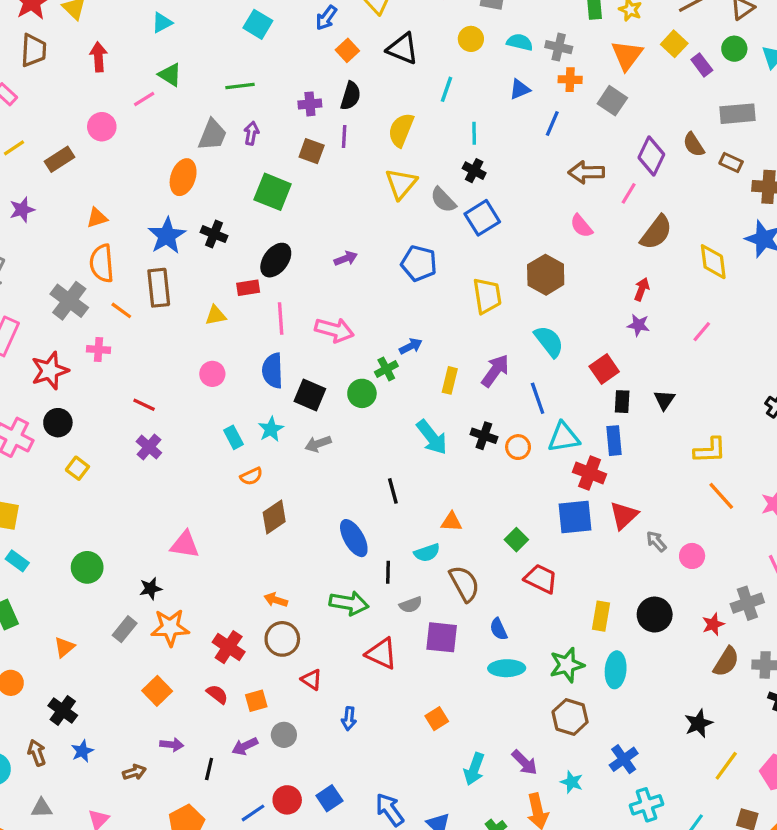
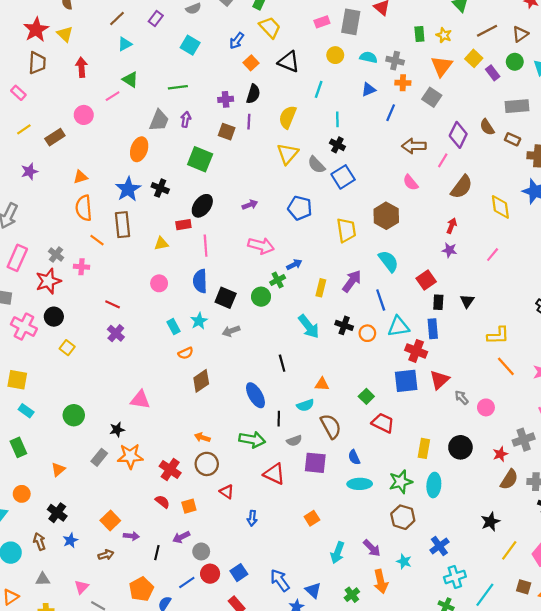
gray cross: (69, 301) -> (56, 255), moved, size x0.6
pink arrow: (334, 330) -> (261, 246), moved
orange square: (157, 691) -> (110, 520), moved
gray circle: (284, 735) -> (201, 551), moved

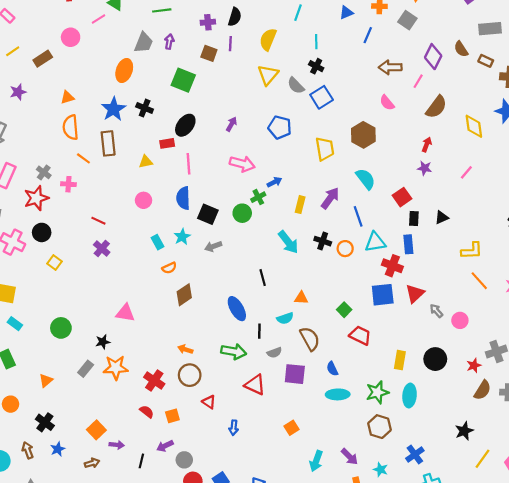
purple arrow: (250, 205) -> (231, 124), turned -40
black triangle: (467, 301) -> (442, 217), turned 32

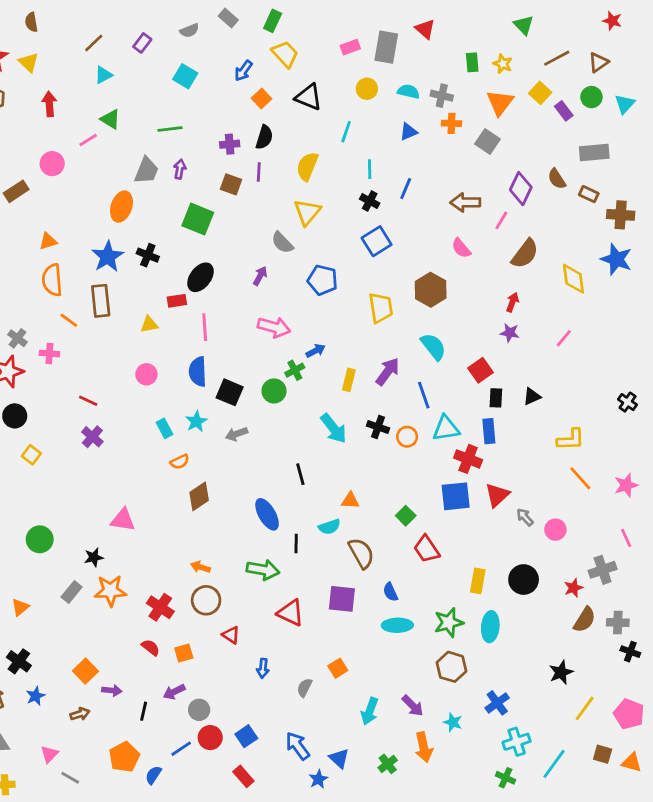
blue line: (368, 35) -> (406, 189), moved
gray semicircle: (296, 86) -> (282, 243), moved
red trapezoid: (360, 335) -> (426, 549), turned -150
gray semicircle: (274, 353) -> (304, 688), moved, turned 136

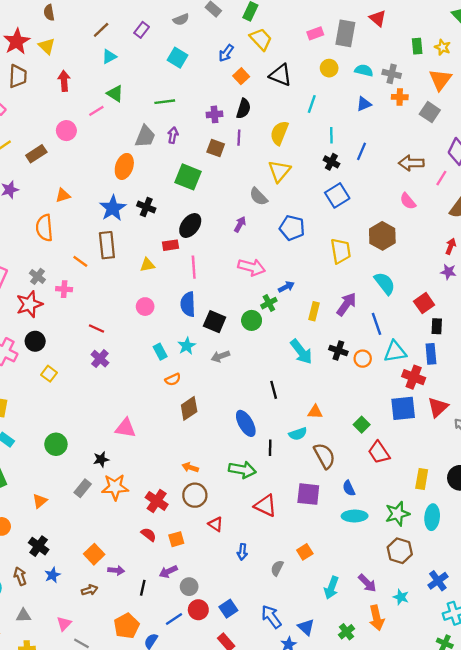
orange semicircle: (52, 280) -> (44, 228), moved

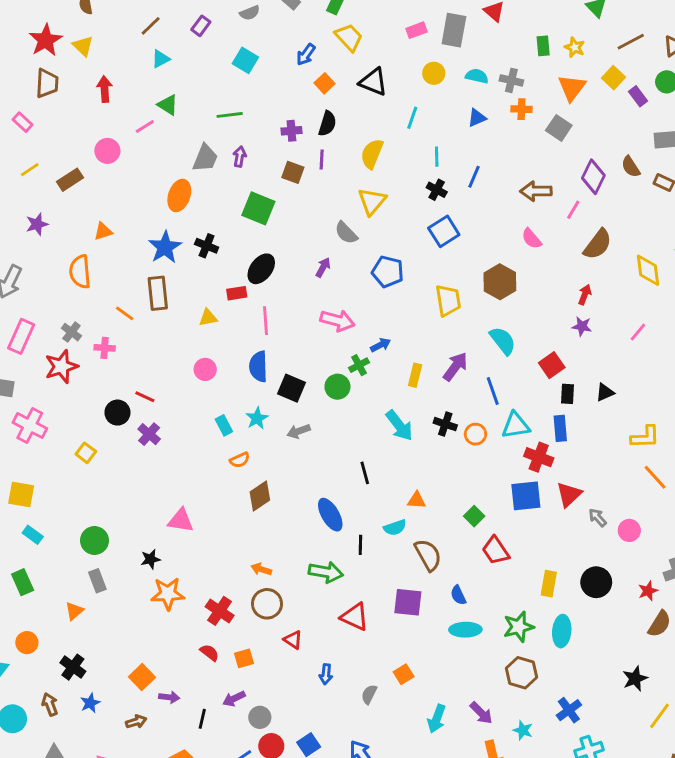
black circle: (35, 341) -> (117, 413), moved
gray rectangle: (83, 488) -> (97, 581), moved, turned -60

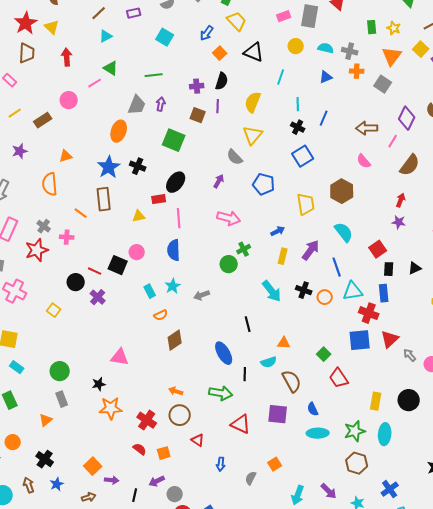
purple rectangle: (201, 26) -> (134, 13), turned 40
blue arrow: (381, 345) -> (278, 231), moved
black square: (291, 388) -> (118, 265), moved

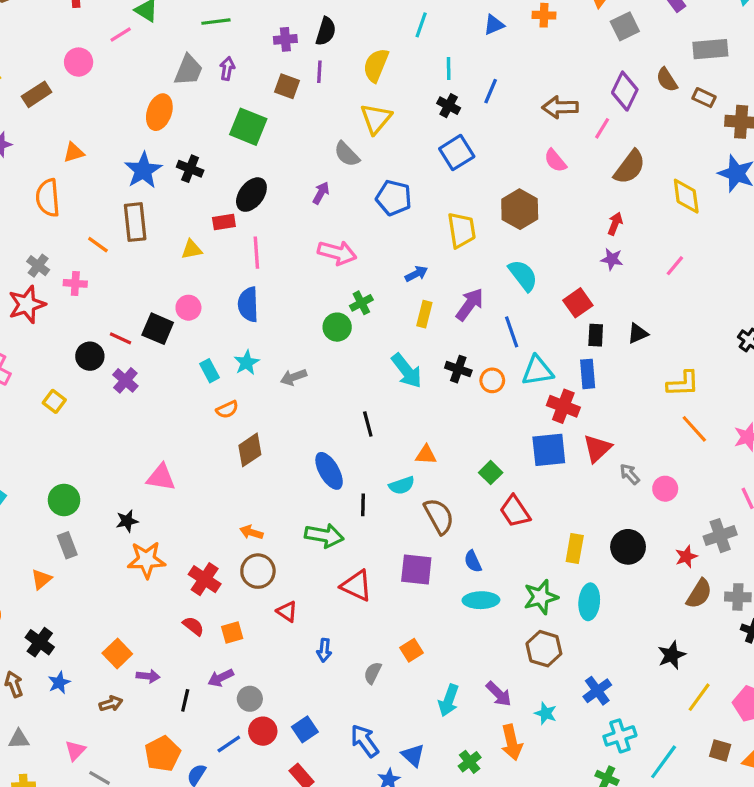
gray square: (383, 84) -> (625, 26), moved, turned 30

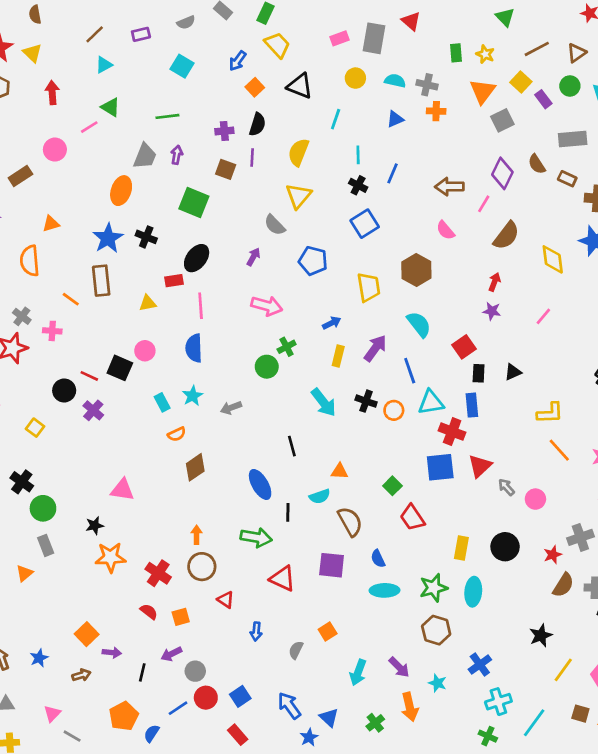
orange arrow: (251, 532) -> (197, 535), turned 72
black cross: (40, 642) -> (22, 482), moved

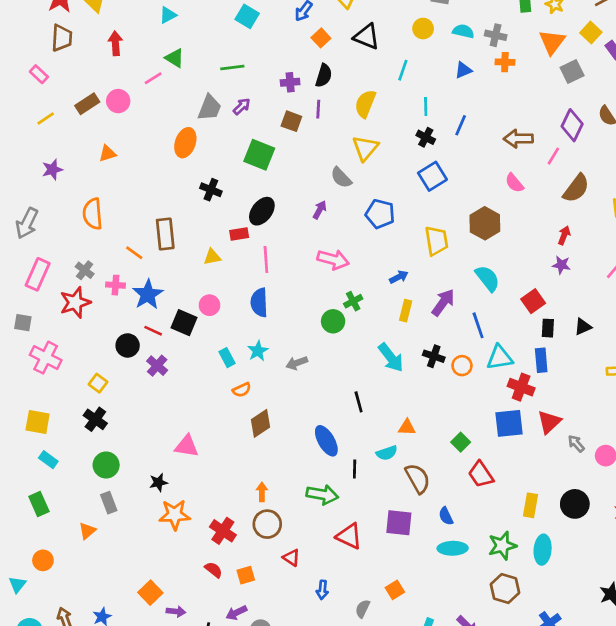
purple arrow: (177, 155) -> (242, 106), turned 36
brown rectangle: (20, 176) -> (87, 104), moved
orange triangle: (51, 224) -> (107, 153), moved
blue star: (108, 238) -> (148, 294), moved
black cross: (22, 482) -> (95, 419), moved

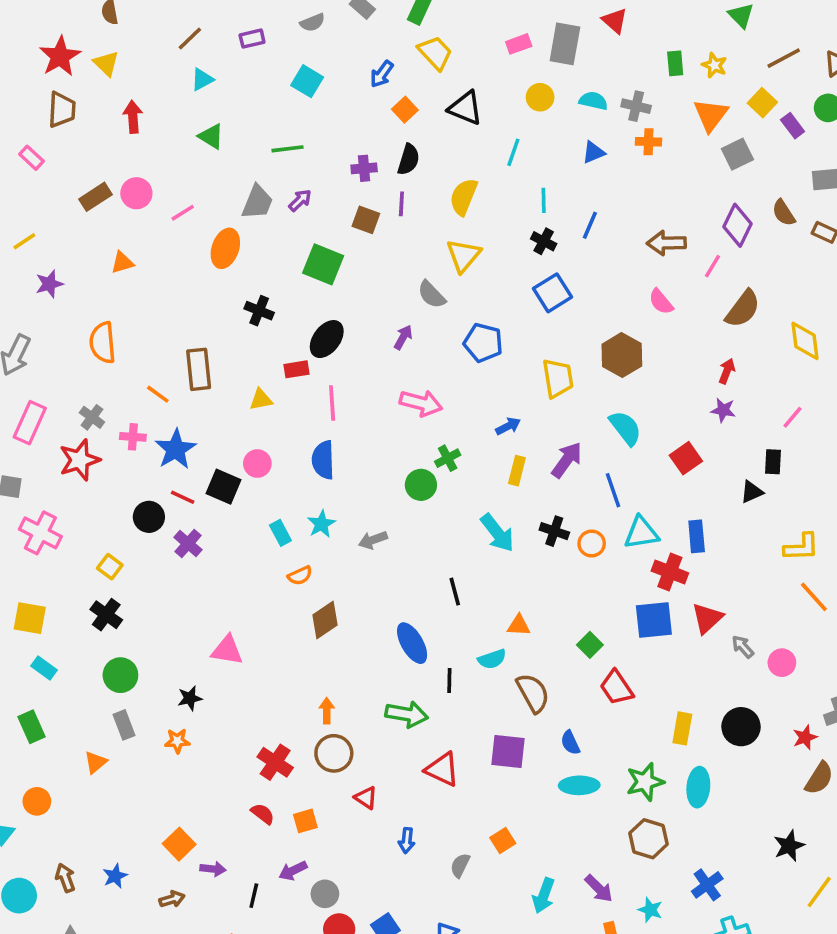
pink line: (153, 78) -> (183, 213), moved
yellow line: (46, 119) -> (24, 241), moved
black rectangle: (548, 328) -> (773, 462), moved
orange star: (175, 515) -> (177, 741), moved, size x0.6

